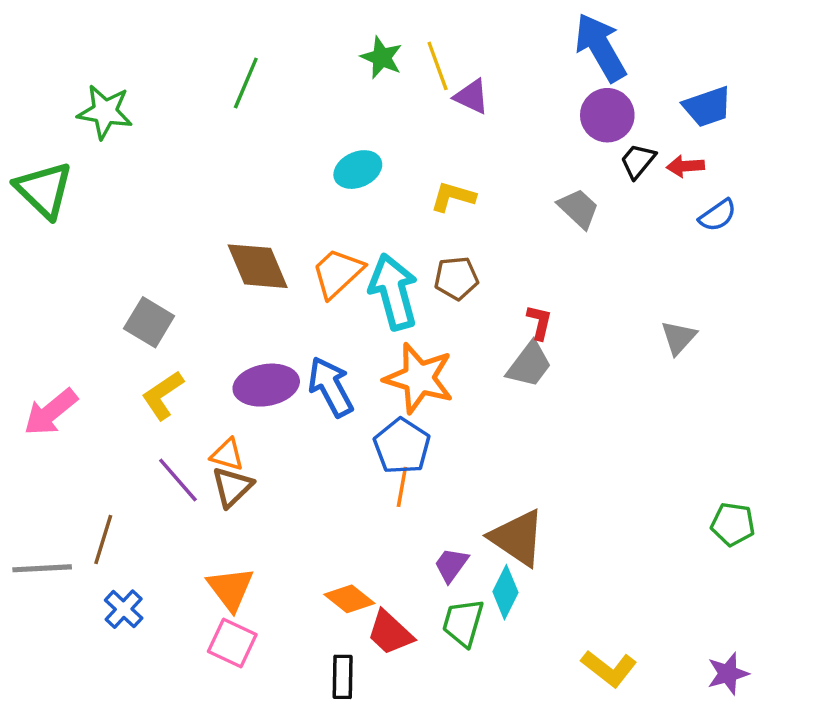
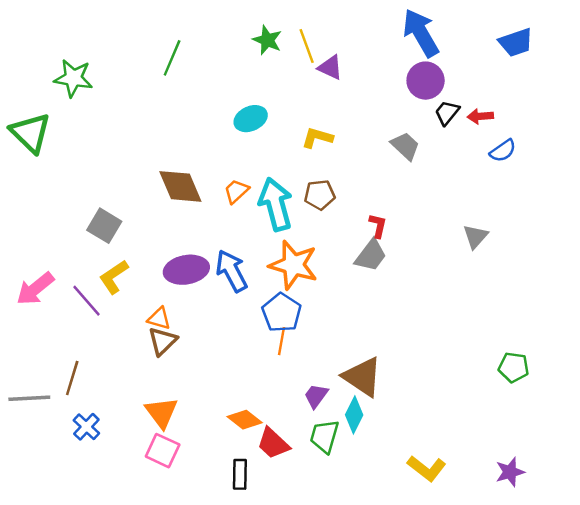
blue trapezoid: (707, 107) -> (516, 42), moved
orange trapezoid: (337, 273) -> (236, 191), size x0.7
purple line: (178, 480) -> (86, 301), moved

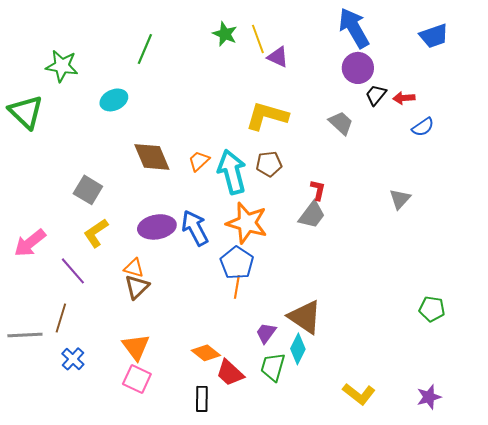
cyan ellipse: (251, 119) -> (114, 100), moved
yellow L-shape: (317, 138) -> (267, 116), size x1.6
purple line: (86, 301) -> (73, 271), moved

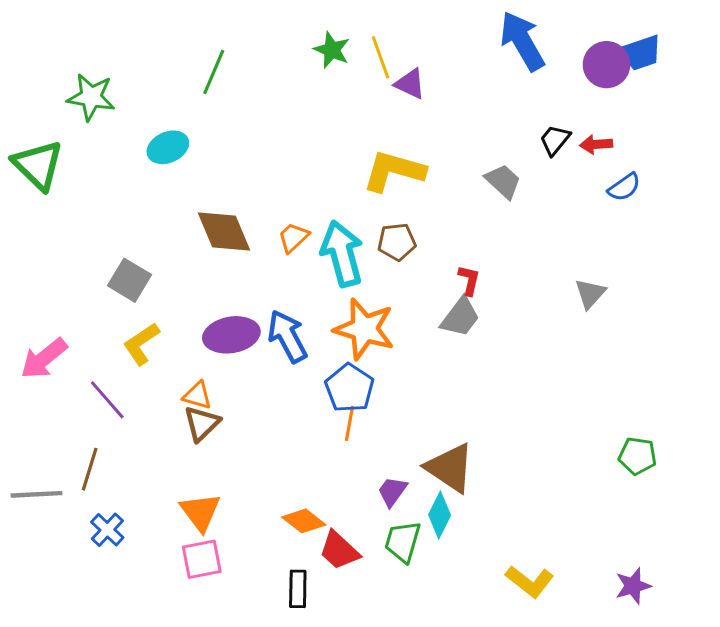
purple circle: (358, 68) -> (606, 65), moved
pink square: (137, 379) -> (202, 559), turned -36

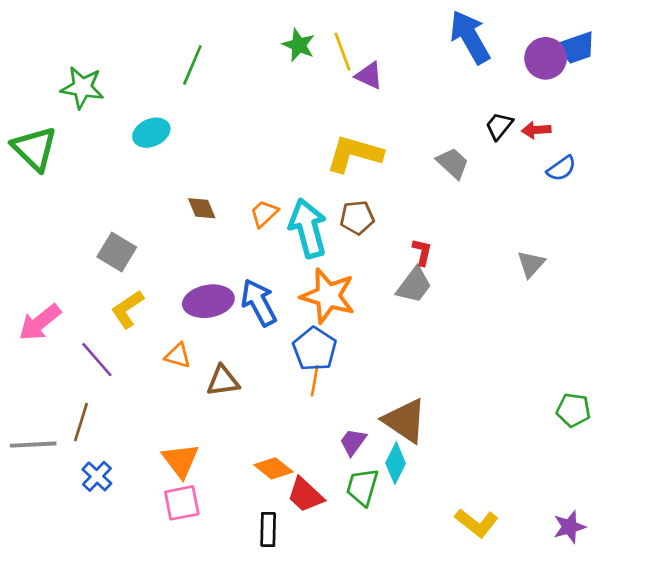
brown diamond: (224, 231) -> (202, 208), size x0.6
brown triangle: (202, 423) -> (223, 381), moved, turned 36

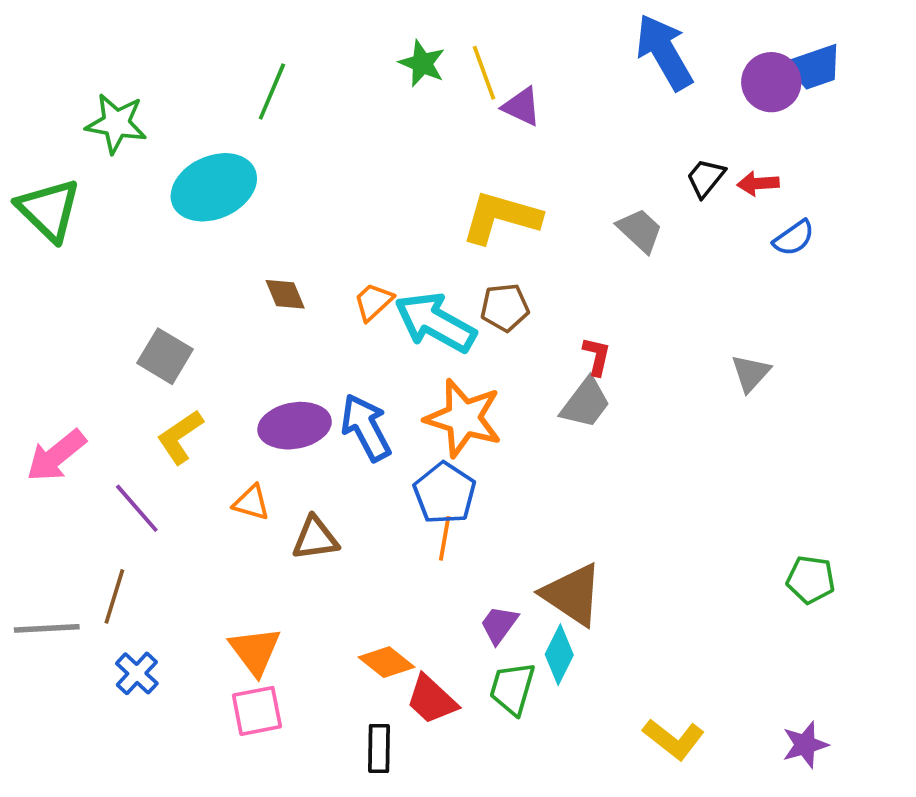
cyan ellipse: (151, 133) -> (214, 187), size x1.6
cyan arrow: (308, 228) -> (435, 322), turned -46

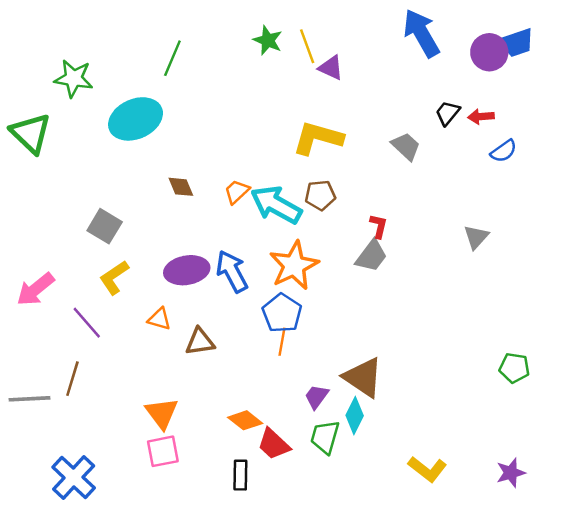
orange star: (463, 418) -> (294, 265), turned 30
blue cross: (137, 673) -> (74, 477), moved, size x1.6

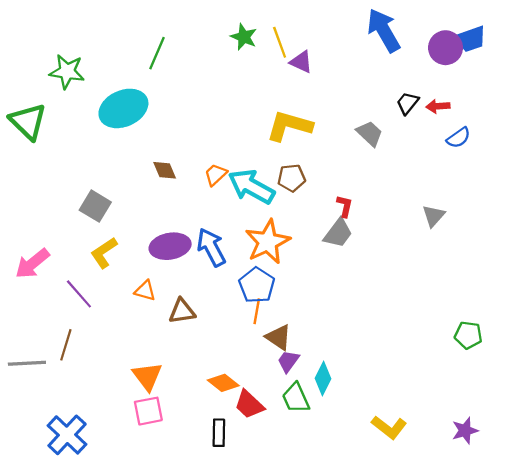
brown triangle: (363, 377) -> (278, 337), moved, size x0.7
green trapezoid: (325, 437) -> (296, 398), turned -40

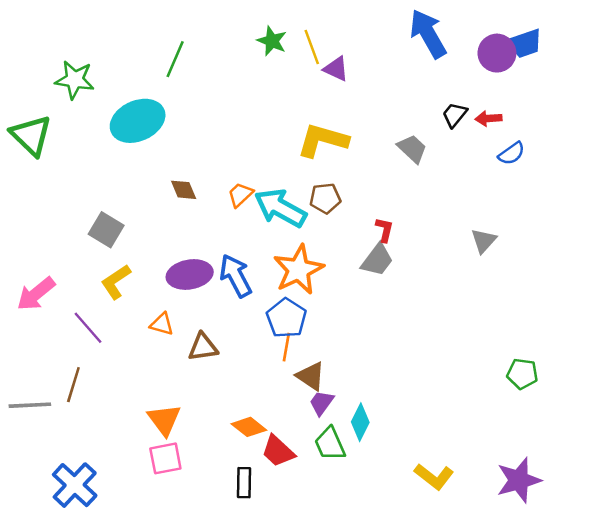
purple star: (465, 431) -> (519, 480), size x1.5

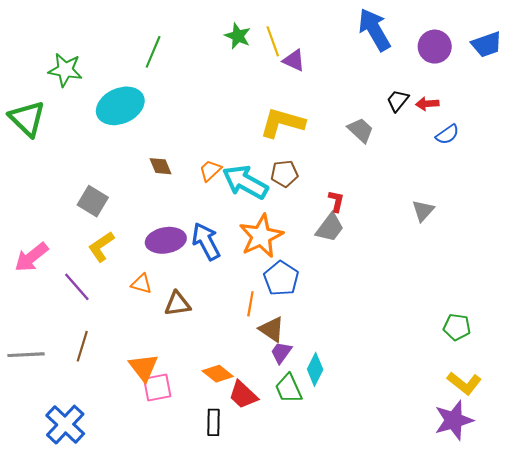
blue trapezoid: (525, 43) -> (487, 44), moved
blue pentagon: (286, 318) -> (281, 278), moved
brown line: (73, 385) -> (82, 346), moved
pink square: (165, 458) -> (157, 387), moved
yellow L-shape: (434, 477) -> (464, 383), moved

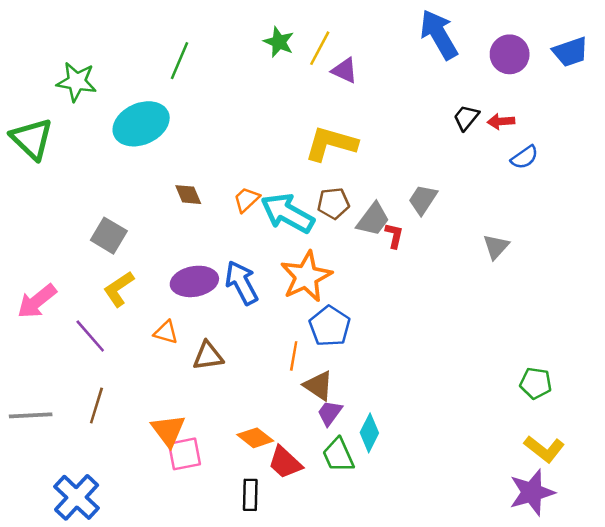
yellow line: (273, 41) -> (320, 48), turned 48
gray trapezoid: (361, 130) -> (423, 200), moved, turned -100
gray trapezoid: (330, 228) -> (373, 219), moved

